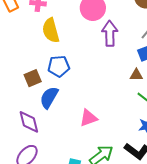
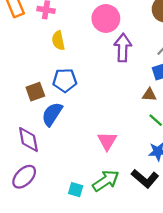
yellow semicircle: (51, 30) -> (58, 41), size x0.7
pink triangle: (88, 118) -> (107, 141), moved, turned -42

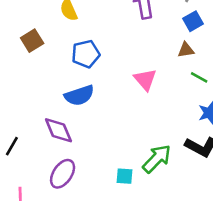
brown square: (35, 92) -> (32, 41), moved
blue semicircle: (52, 114) -> (79, 95), turned -130
pink triangle: (107, 141) -> (145, 80), moved

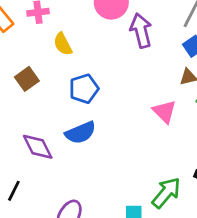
pink triangle: (145, 80) -> (164, 111), moved
purple diamond: (58, 130) -> (38, 147), moved

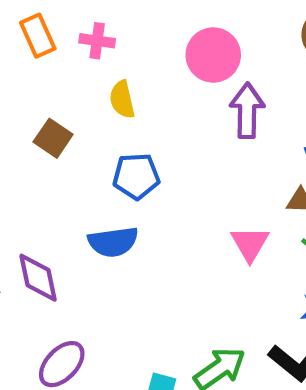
brown square: (27, 79) -> (53, 138), turned -35
purple diamond: (38, 147) -> (38, 278), moved

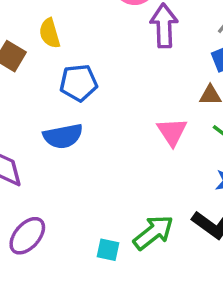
yellow semicircle: (122, 99) -> (50, 33), moved

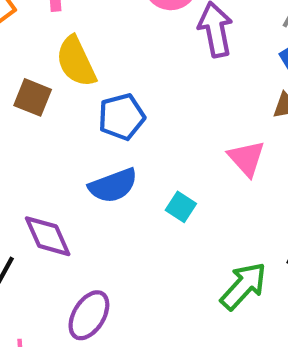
yellow semicircle: (50, 33) -> (76, 62), size x1.4
cyan square: (108, 250) -> (181, 207), moved, turned 30

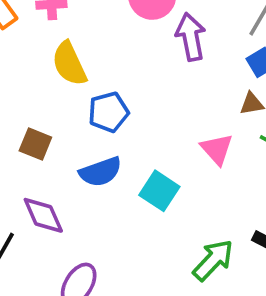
brown square: (33, 97) -> (35, 144), moved
cyan square: (181, 207) -> (159, 191), size x1.5

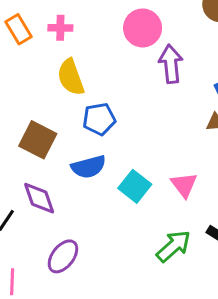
brown square: (35, 144) -> (38, 140), size x1.4
pink triangle: (217, 149) -> (184, 185), moved

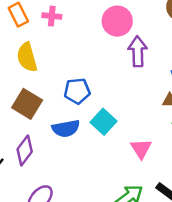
yellow semicircle: (71, 77) -> (27, 57), moved
cyan square: (135, 186) -> (103, 122), moved
purple diamond: (39, 198) -> (25, 150), turned 52

